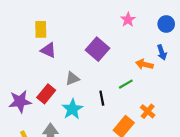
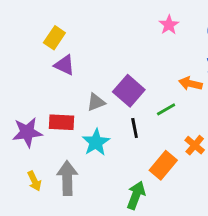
yellow rectangle: (41, 29) -> (54, 38), turned 35
purple square: (97, 49) -> (129, 91), moved
red rectangle: (46, 94) -> (62, 122), turned 54

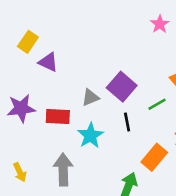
yellow rectangle: (54, 38) -> (28, 42), moved
purple triangle: (64, 65) -> (48, 62), moved
purple star: (27, 132) -> (21, 108), moved
yellow arrow: (34, 181) -> (20, 172), moved

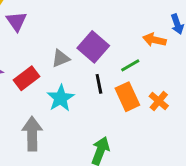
purple triangle: (48, 62) -> (16, 21), turned 30
red rectangle: (58, 117) -> (26, 78), turned -40
orange rectangle: (154, 157) -> (127, 97), moved, turned -65

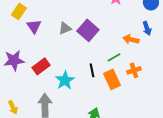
purple square: (93, 47) -> (88, 30), moved
gray triangle: (61, 58) -> (65, 28), moved
orange cross: (159, 101) -> (134, 70), moved, turned 32

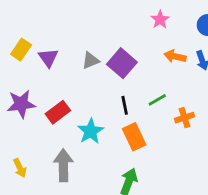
yellow rectangle: (19, 11) -> (21, 50), moved
orange arrow: (131, 39) -> (175, 56), moved
black line: (92, 70) -> (125, 105), moved
orange rectangle: (112, 79) -> (134, 137), moved

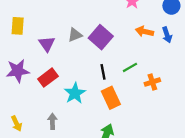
yellow rectangle: (21, 50) -> (18, 26), turned -30
purple triangle: (48, 58) -> (47, 44), moved
gray arrow: (63, 165) -> (52, 121), size x0.6

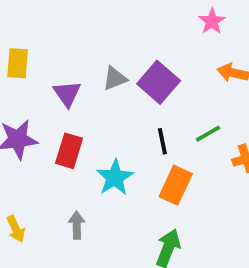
red rectangle: (48, 78) -> (69, 151), turned -36
orange rectangle: (111, 98) -> (176, 185), turned 50

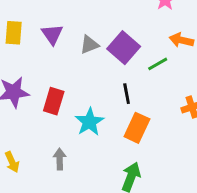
purple triangle: (67, 94) -> (52, 34), moved
green line: (208, 134) -> (158, 64), moved

